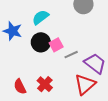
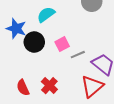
black circle: (41, 42) -> (34, 42), moved

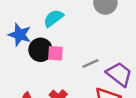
pink square: (62, 44) -> (55, 53), moved, turned 32

